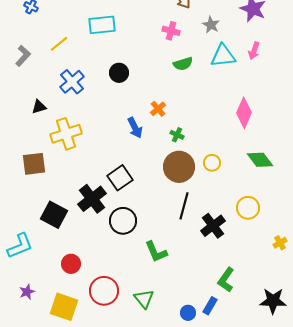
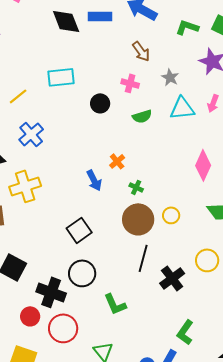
black circle: (119, 73) -> (100, 103), moved
black cross: (92, 199) -> (51, 292), moved, turned -32
red circle: (104, 291) -> (63, 328), moved

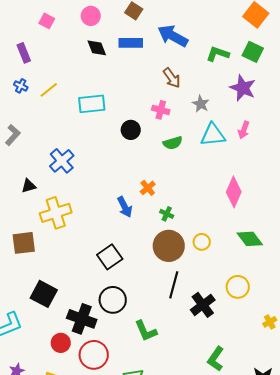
black diamond: (66, 21) -> (97, 48), size x0.7
yellow line: (18, 96) -> (49, 90), moved

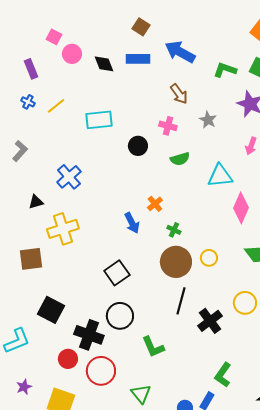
pink circle: (91, 16) -> (72, 54), moved
cyan triangle: (213, 135) -> (220, 176), moved

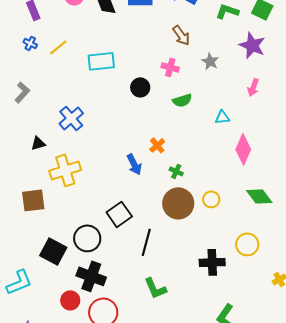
cyan triangle: (220, 176) -> (222, 117), size x0.6
black line: (181, 301) -> (146, 242), moved
black circle: (120, 316) -> (87, 238), moved
black cross: (210, 321) -> (212, 262), turned 35

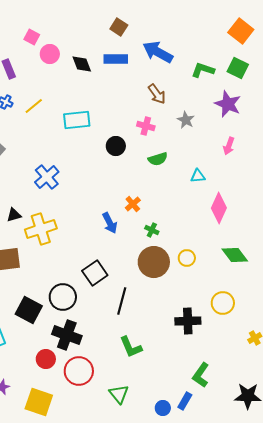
black triangle: (38, 143) -> (14, 215), moved

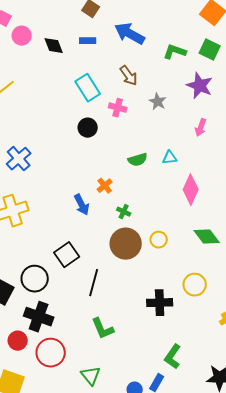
blue rectangle: (116, 59) -> (88, 41), size x0.7
cyan rectangle: (77, 120) -> (88, 88), moved, turned 64
green semicircle: (158, 159) -> (138, 160), moved

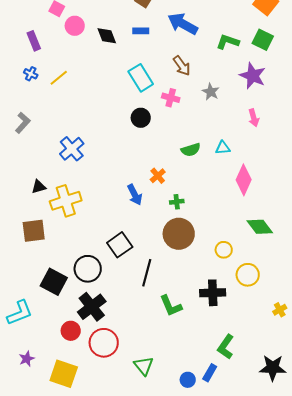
pink arrow: (201, 128) -> (254, 118), turned -36
green cross: (124, 212) -> (177, 202), turned -32
yellow circle: (159, 240) -> (224, 250), moved
black cross: (39, 317) -> (92, 307), turned 32
green L-shape: (103, 329) -> (171, 306), moved

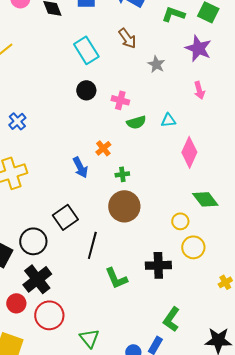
pink cross: (171, 98) -> (120, 100), moved
blue cross: (72, 149) -> (17, 121), size x0.7
yellow circle: (224, 250) -> (180, 221), moved

